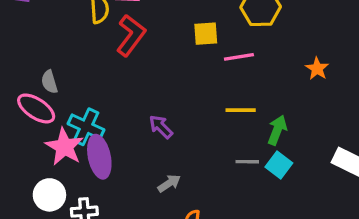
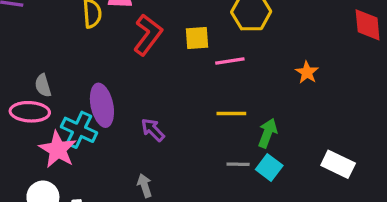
red L-shape: (131, 35) -> (148, 35), moved
pink ellipse: (36, 108) -> (30, 112), turned -30
purple ellipse: (99, 157) -> (102, 105), moved
gray arrow: (169, 183) -> (145, 186), moved, turned -75

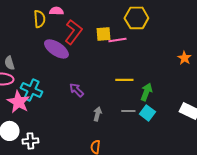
pink line: (230, 61) -> (117, 40), moved
orange star: (307, 72) -> (184, 58), moved
purple ellipse: (102, 105) -> (56, 49), moved, turned -45
gray arrow: (145, 186) -> (97, 114), moved, turned 32

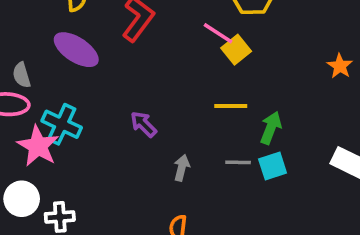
yellow square: (103, 34) -> (236, 50), moved, turned -35
pink line: (117, 40) -> (218, 33), turned 42
purple ellipse: (56, 49) -> (76, 50), moved
cyan square: (147, 113) -> (273, 166), turned 35

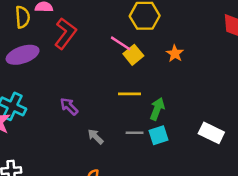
purple ellipse: (76, 50) -> (23, 55), turned -52
orange star: (340, 66) -> (175, 54), moved
gray arrow: (182, 168) -> (96, 137), turned -60

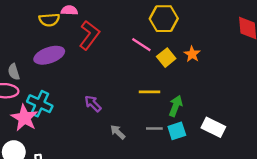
yellow semicircle: (23, 17) -> (49, 20), turned 90
yellow square: (133, 55) -> (166, 58), moved
white rectangle: (211, 133) -> (213, 127), moved

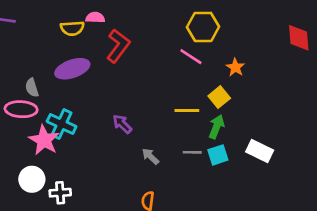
pink line: (141, 45) -> (191, 57), moved
yellow square: (166, 58) -> (219, 97), moved

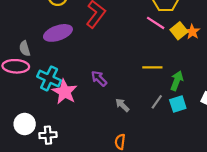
yellow square: (219, 97) -> (179, 31), moved
pink star: (44, 140) -> (65, 92), moved
gray line: (192, 152) -> (157, 102), turned -56

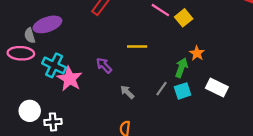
orange star: (192, 32) -> (197, 53), moved
purple ellipse: (58, 33) -> (47, 24), moved
yellow line: (152, 67) -> (137, 47), moved

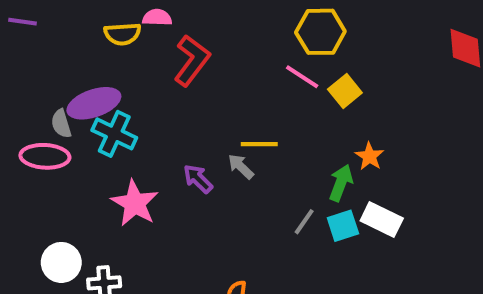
cyan cross: (54, 65) -> (114, 134), moved
white rectangle: (217, 88) -> (382, 220), moved
gray arrow: (127, 92) -> (241, 167), moved

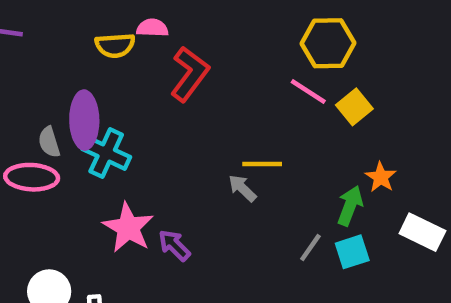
purple ellipse: (94, 103) -> (84, 120), turned -72
purple arrow: (198, 179) -> (174, 245), moved
white rectangle: (382, 220) -> (422, 232), moved

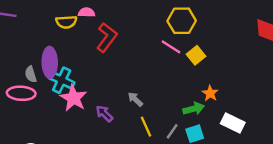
yellow line: (262, 164) -> (146, 127), moved, turned 66
green arrow: (350, 206) -> (194, 109), turned 54
pink star: (128, 228) -> (73, 98), moved
purple arrow: (174, 245) -> (104, 113), moved

